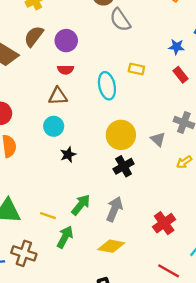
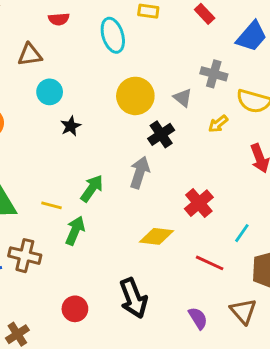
brown triangle: (58, 96) -> (30, 55), moved
black cross: (124, 166) -> (161, 134), moved
gray arrow: (114, 209) -> (140, 172), moved
yellow diamond: (111, 246) -> (156, 236), moved

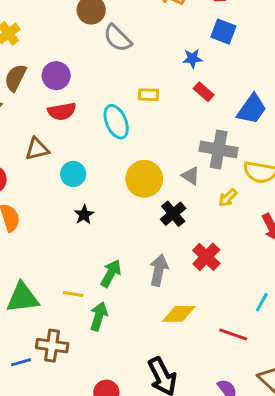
red semicircle: (59, 19) -> (62, 111), size x1.4
gray cross: (214, 74) -> (219, 149), size x1.4
cyan circle: (50, 92) -> (73, 174), moved
gray arrow: (140, 172) -> (159, 270), moved
red cross: (199, 203) -> (206, 257), moved

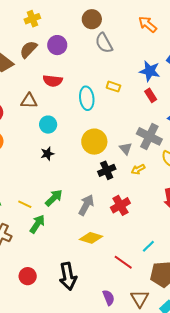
blue star: (192, 58) -> (150, 71), size x1.5
purple circle: (56, 76) -> (57, 45), moved
yellow arrow: (228, 198) -> (138, 169), moved

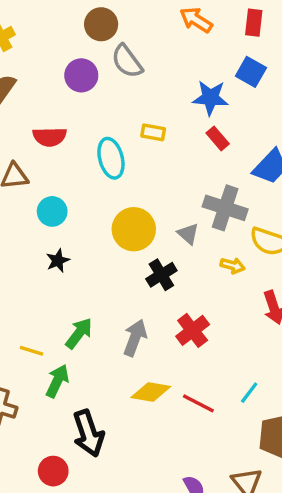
purple circle: (57, 45) -> (81, 75), moved
yellow arrow: (138, 169) -> (233, 266), moved, turned -128
red line: (123, 262) -> (198, 403), moved
black arrow: (68, 276) -> (88, 433), moved

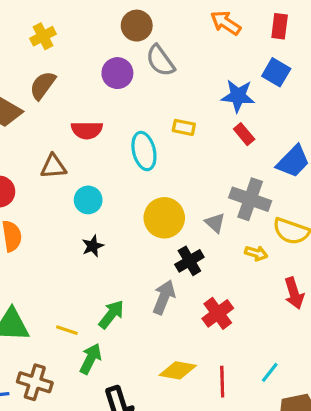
gray arrow: (135, 338) -> (164, 297), moved
red line: (198, 403) -> (222, 382), turned 60

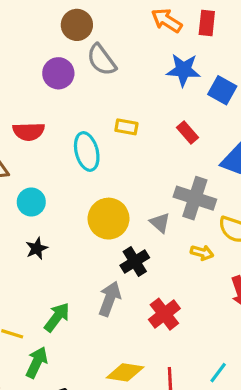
red rectangle: (280, 26) -> (207, 23), moved
blue square: (276, 72) -> (222, 90), moved
blue star: (238, 96) -> (183, 70), moved

